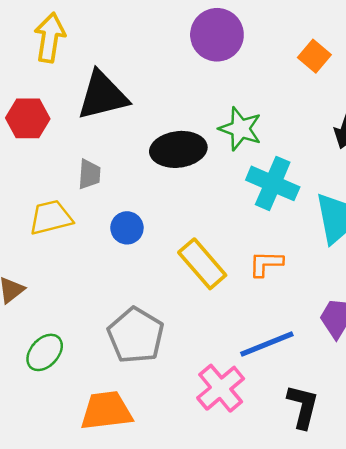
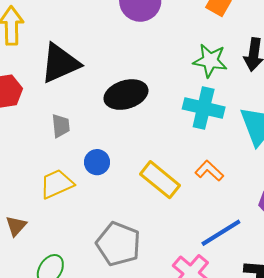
green star: (240, 129) -> (210, 61), moved
yellow trapezoid: (51, 217) -> (57, 184), moved
orange L-shape: (266, 264) -> (209, 171), turned 52

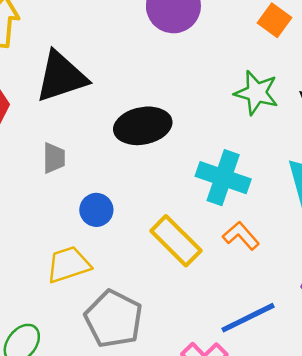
cyan cross: (204, 108) -> (223, 178), moved
yellow trapezoid: (57, 184) -> (68, 264), moved

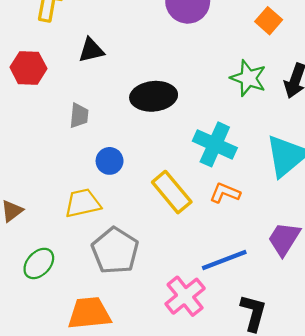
black triangle: (61, 77) -> (91, 50), size x0.6
orange L-shape: (241, 236) -> (225, 193), turned -32

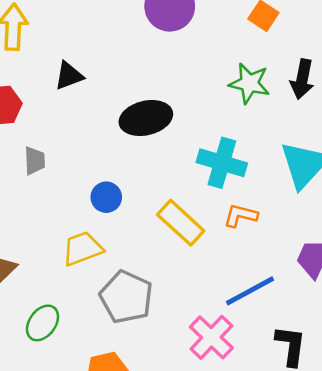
gray trapezoid: (79, 116) -> (35, 161), moved

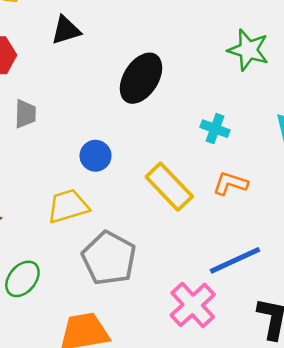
black ellipse: (146, 118) -> (141, 78), turned -48
cyan cross: (222, 163) -> (215, 129), size x0.6

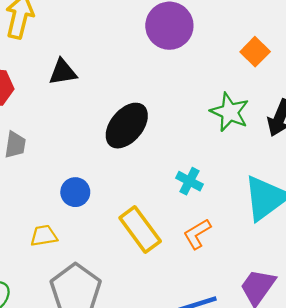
orange L-shape: (230, 183) -> (197, 234), turned -56
yellow trapezoid: (68, 206) -> (44, 236), size x0.7

